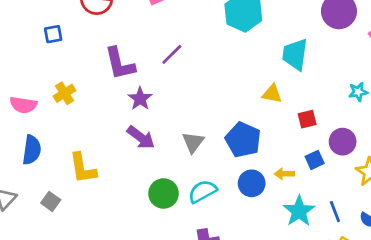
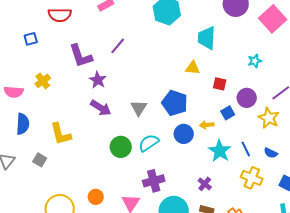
red square: (307, 119) -> (220, 84), turned 32

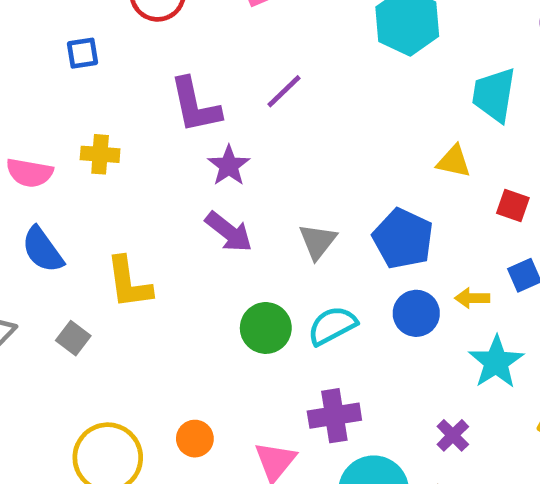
yellow cross: (43, 81) -> (100, 154), turned 35
blue semicircle: (23, 124) -> (43, 250), turned 135

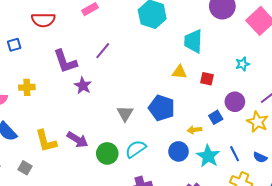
red square: (513, 205) -> (207, 79), moved
purple arrow: (229, 232) -> (78, 140), moved
blue circle: (416, 313) -> (179, 151), moved

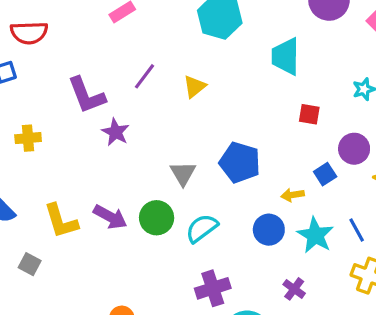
red semicircle: (43, 20) -> (29, 33), moved
yellow triangle: (179, 72) -> (195, 87), moved, turned -42
green circle: (107, 153) -> (157, 218), moved

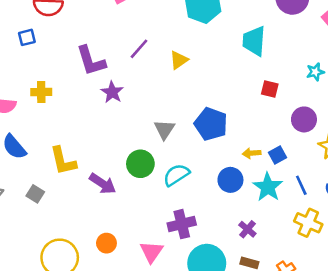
blue square: (325, 174) -> (277, 155), moved
purple arrow: (110, 217) -> (103, 184), moved

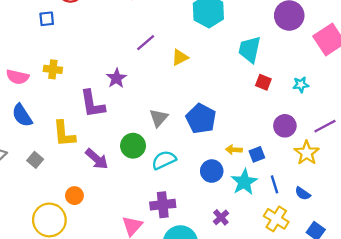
purple L-shape: (91, 61) -> (92, 104), moved
red square: (270, 89) -> (263, 82), moved
orange circle: (106, 243) -> (74, 196), moved

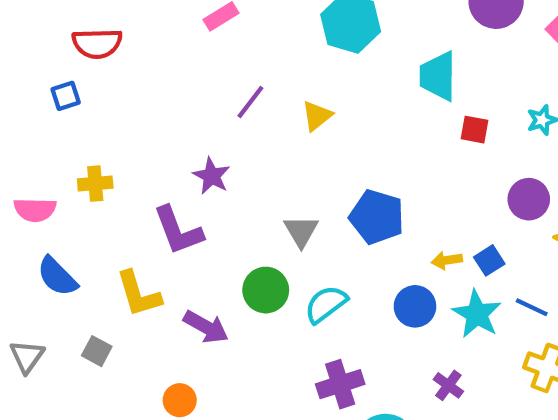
blue line: (275, 184) -> (532, 307), turned -36

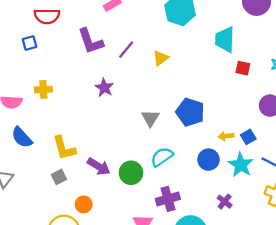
purple L-shape: (178, 231) -> (91, 41), moved
green circle: (266, 290) -> (131, 173), moved
gray square: (97, 351) -> (59, 177), moved, turned 32

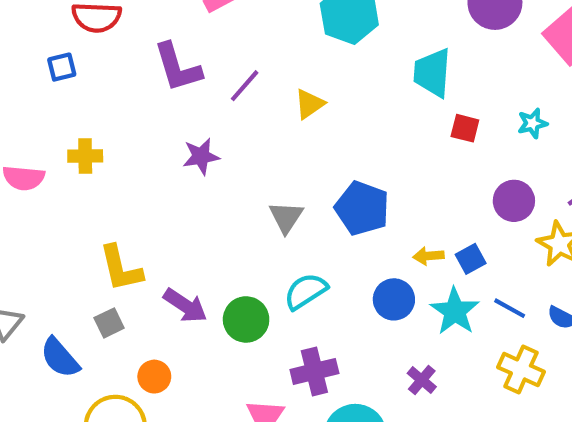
purple star: (104, 88) -> (201, 156), turned 30
blue semicircle: (22, 137) -> (60, 358), moved

